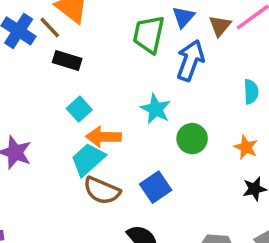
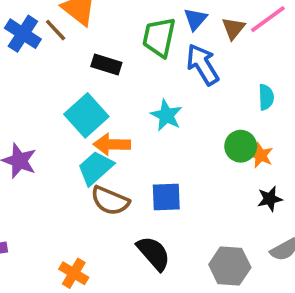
black rectangle: (67, 60) -> (106, 65), moved
blue arrow: (190, 60) -> (203, 65), turned -51
cyan square: (79, 109) -> (86, 115), size x1.6
green circle: (192, 139) -> (241, 146), moved
blue square: (156, 187) -> (166, 197), turned 32

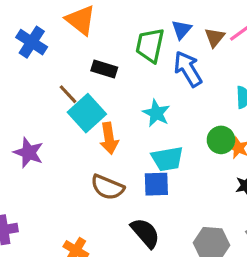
brown line: (56, 30) -> (68, 94), moved
orange arrow: (112, 144) -> (109, 138), turned -100
cyan trapezoid: (95, 168) -> (167, 159), moved, turned -148

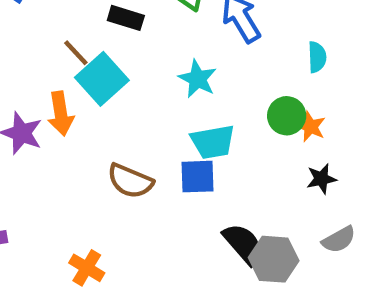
orange arrow: (109, 138) -> (61, 114), moved
black semicircle: (145, 233) -> (243, 244), moved

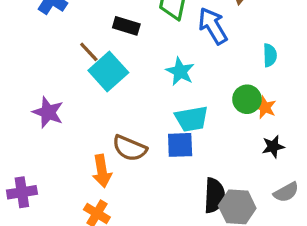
orange arrow: (61, 114) -> (102, 171), moved
black semicircle: (243, 244) -> (214, 195), turned 44

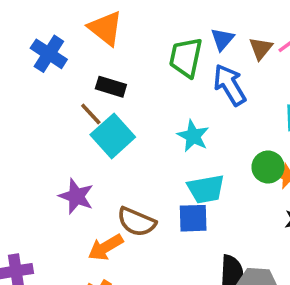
black rectangle: (126, 26) -> (111, 87), moved
purple star: (48, 112) -> (76, 196), moved
orange arrow: (102, 171) -> (105, 247), turned 68

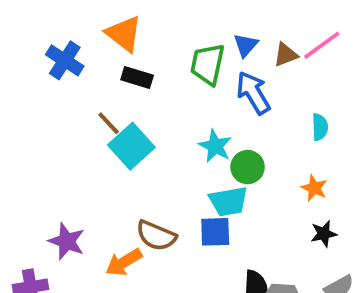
brown triangle: (261, 48) -> (286, 55), turned 30
black rectangle: (111, 87) -> (137, 78), moved
green circle: (268, 167) -> (248, 167), moved
purple star: (76, 196) -> (67, 241), moved

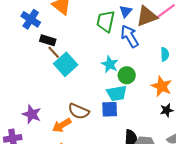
brown triangle: (286, 55) -> (147, 16), size x1.6
black rectangle: (137, 78) -> (48, 40), moved
orange star: (314, 188) -> (162, 86), size x1.5

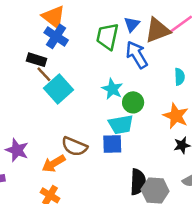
blue cross: (31, 19) -> (56, 36), moved

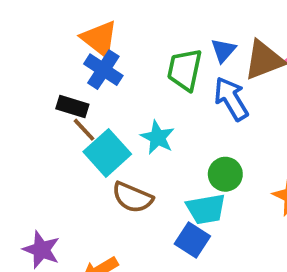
cyan star: (112, 89) -> (158, 137), moved
blue square: (112, 144) -> (192, 240), turned 35
brown semicircle: (74, 146) -> (132, 197), moved

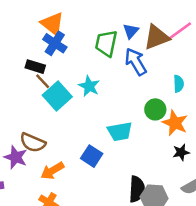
green circle: (225, 174) -> (155, 109), moved
brown semicircle: (132, 197) -> (33, 143), moved
blue square: (192, 240) -> (92, 156), moved

